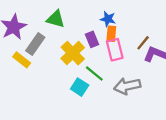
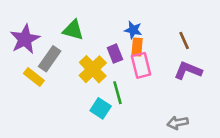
brown line: (143, 43) -> (184, 40), moved, turned -63
green line: (94, 73) -> (118, 93), turned 36
gray arrow: (127, 86) -> (178, 123), moved, size x0.7

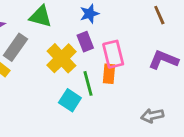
blue star: (133, 30) -> (89, 14), moved, turned -30
brown line: (184, 40) -> (159, 15), moved
orange rectangle: (137, 47) -> (109, 74), moved

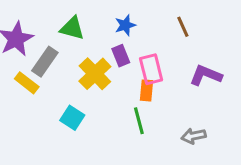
brown line: (159, 15) -> (183, 27), moved
green line: (88, 83) -> (139, 121), moved
cyan square: (70, 100) -> (72, 118), moved

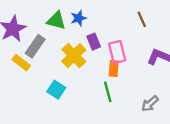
blue star: (125, 25) -> (79, 18), moved
gray arrow: (194, 136) -> (150, 104), turned -30

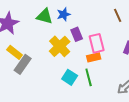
gray rectangle: (35, 46) -> (23, 64), moved
orange rectangle: (114, 68) -> (94, 57), turned 72
cyan square: (56, 90) -> (70, 77), moved

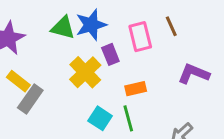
blue star: (64, 14) -> (91, 25), size x1.5
pink rectangle: (97, 43) -> (140, 37), moved

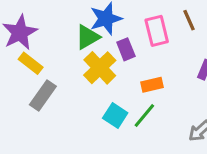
green triangle: (63, 28) -> (87, 37), moved, turned -45
yellow rectangle: (18, 81) -> (31, 63), moved
green line: (128, 118) -> (144, 116), turned 55

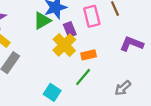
yellow cross: (100, 68) -> (64, 45), moved
cyan square: (115, 116) -> (52, 92), moved

